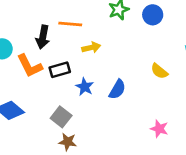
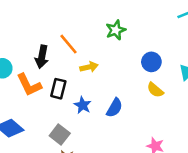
blue circle: (153, 15) -> (151, 62), moved
orange line: (70, 24) -> (69, 44), turned 45
black rectangle: (60, 70) -> (58, 89), turned -60

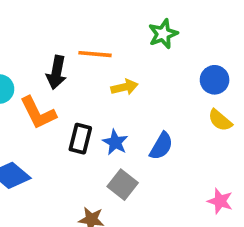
orange line: (69, 44) -> (95, 54), turned -45
black rectangle: (58, 89) -> (80, 139), moved
gray square: (60, 135) -> (123, 185), moved

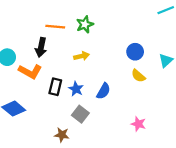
green star: (163, 34) -> (85, 24), moved
orange line: (95, 54) -> (55, 27), moved
orange L-shape: (38, 113) -> (30, 71), turned -35

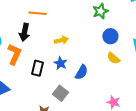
green star: (85, 24) -> (100, 11), moved
orange L-shape: (30, 71) -> (14, 54), turned -95
blue star: (76, 89) -> (60, 63), moved

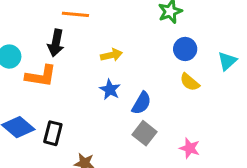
orange L-shape: (14, 54) -> (41, 76), turned 75
black rectangle: (37, 68) -> (53, 133), moved
gray square: (60, 93) -> (145, 133), moved

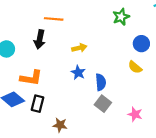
blue circle: (185, 49) -> (141, 44), moved
orange L-shape: (41, 76) -> (31, 78), moved
blue semicircle: (142, 103) -> (101, 82), turned -35

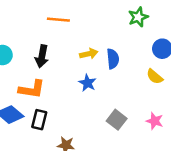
black arrow: (40, 39) -> (42, 56), moved
blue semicircle: (101, 82) -> (113, 59), moved
pink star: (135, 114) -> (155, 121), moved

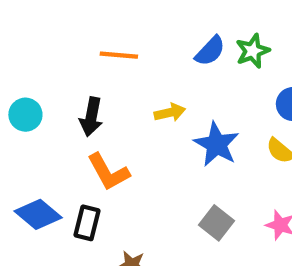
blue semicircle: (113, 59) -> (210, 51), moved, turned 48
blue star: (87, 83) -> (217, 144), moved, size x1.5
orange L-shape: (32, 89) -> (108, 172), moved, turned 52

